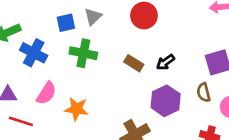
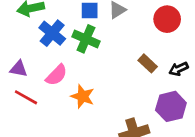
green cross: (83, 53) -> (86, 39), moved

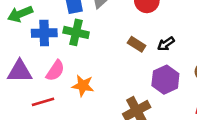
blue cross: (52, 33) -> (44, 33), turned -30
purple triangle: (19, 69) -> (20, 71), size x1.5
red line: (26, 97) -> (43, 102), moved, turned -35

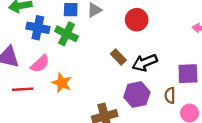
black arrow: (166, 44) -> (145, 63), size x1.5

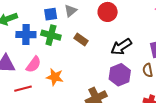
brown rectangle: (118, 57) -> (81, 39), moved

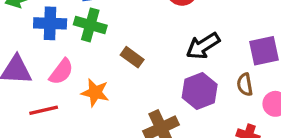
brown rectangle: (81, 39) -> (132, 57), moved

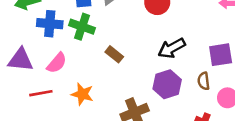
orange star: (95, 93) -> (82, 94), moved

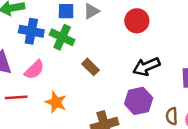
brown semicircle: (204, 81) -> (172, 116), moved

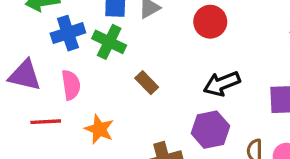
blue cross: (31, 31) -> (68, 33), turned -30
pink semicircle: (34, 70) -> (71, 85), turned -55

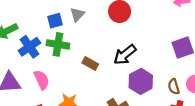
black arrow: (222, 84) -> (125, 55), moved

